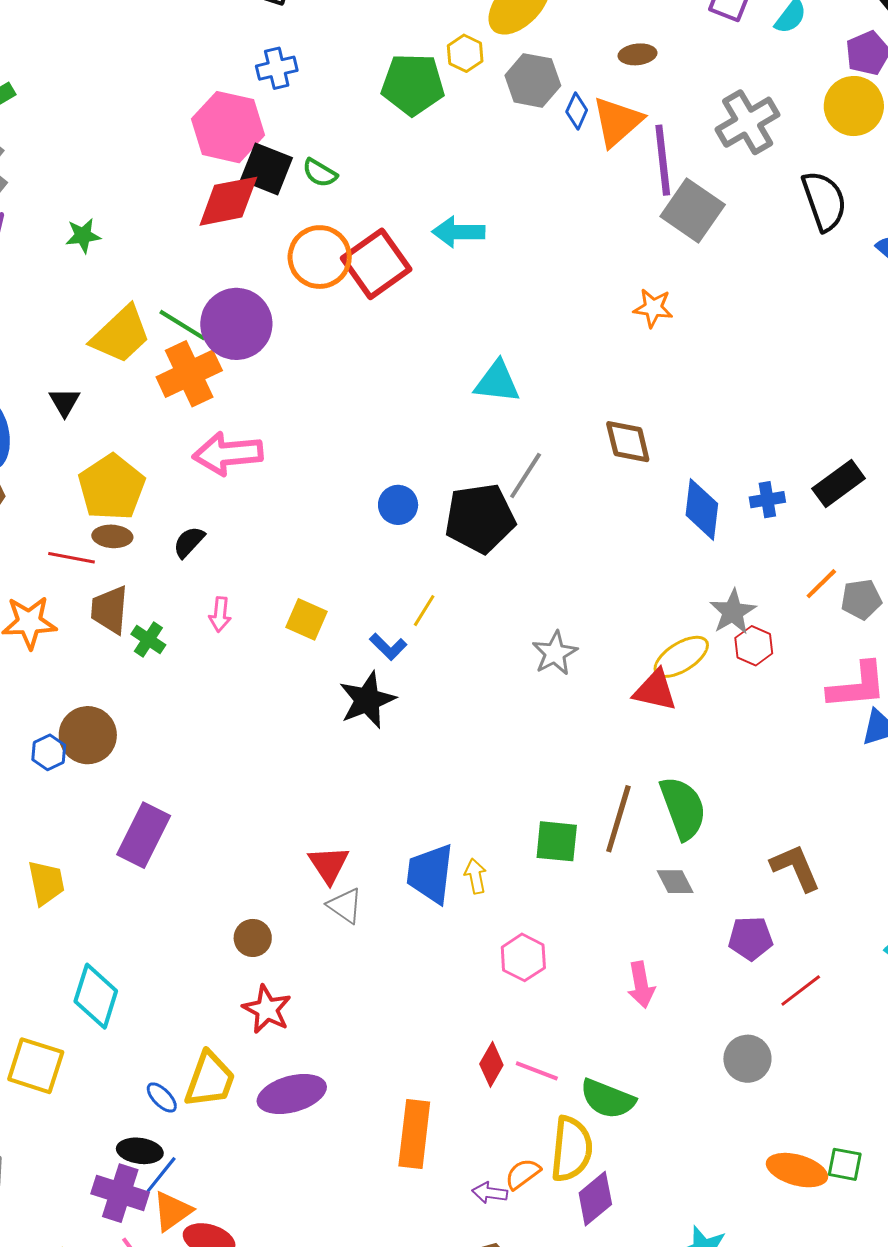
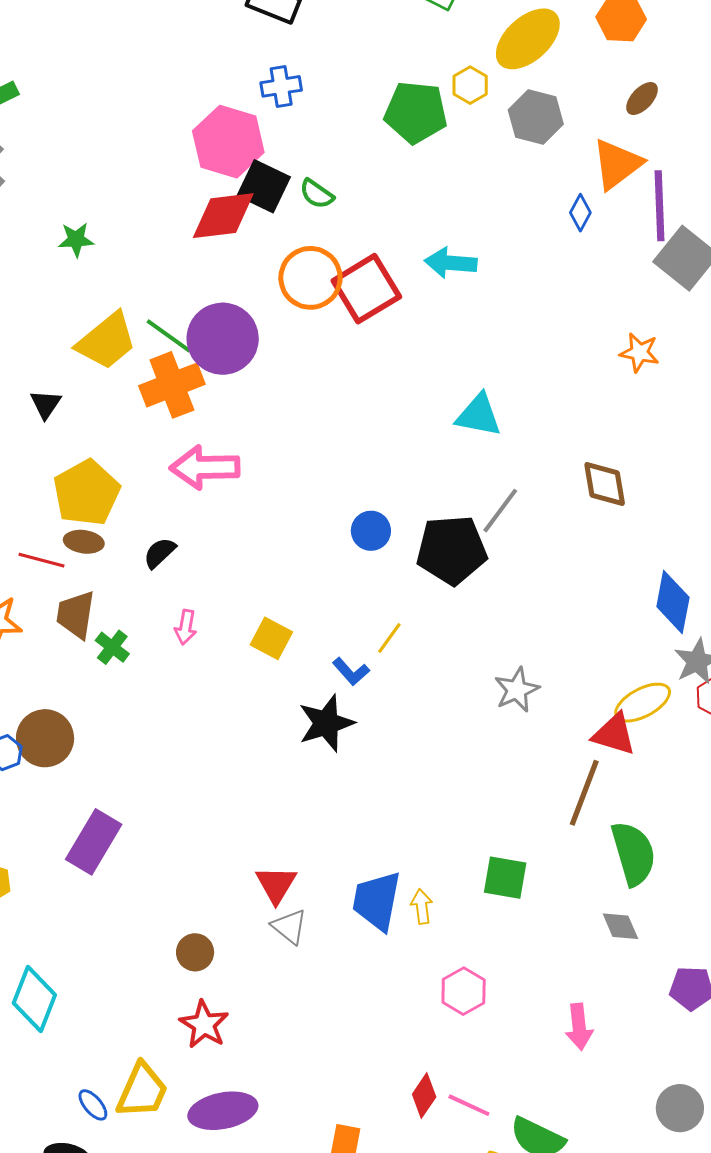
brown ellipse: (637, 54) -> (642, 98), turned -45
blue diamond: (577, 111) -> (580, 213), moved
blue diamond: (702, 509) -> (673, 602), moved
brown line: (618, 819) -> (584, 793), moved

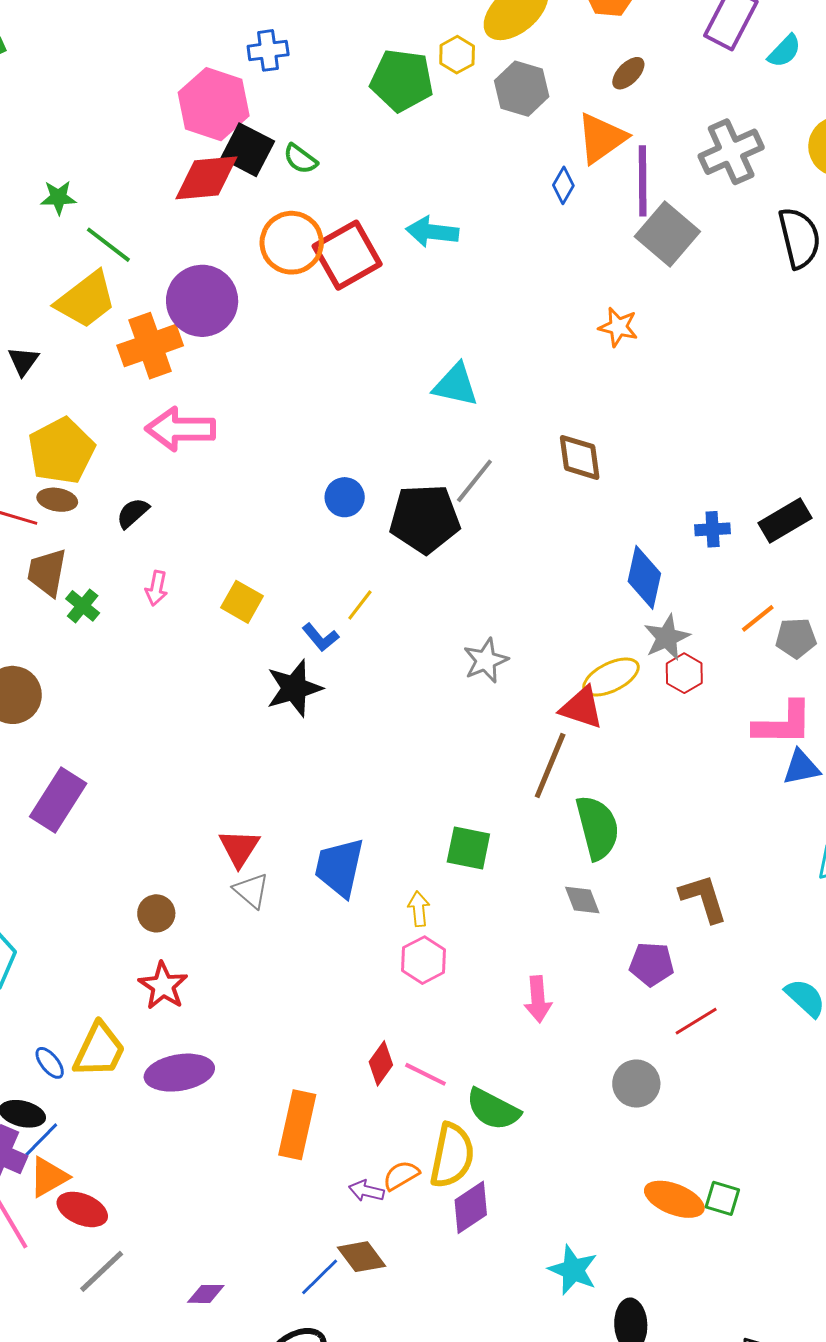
green line: (169, 336) -> (108, 245), moved
yellow arrow: (422, 906) -> (419, 909), moved

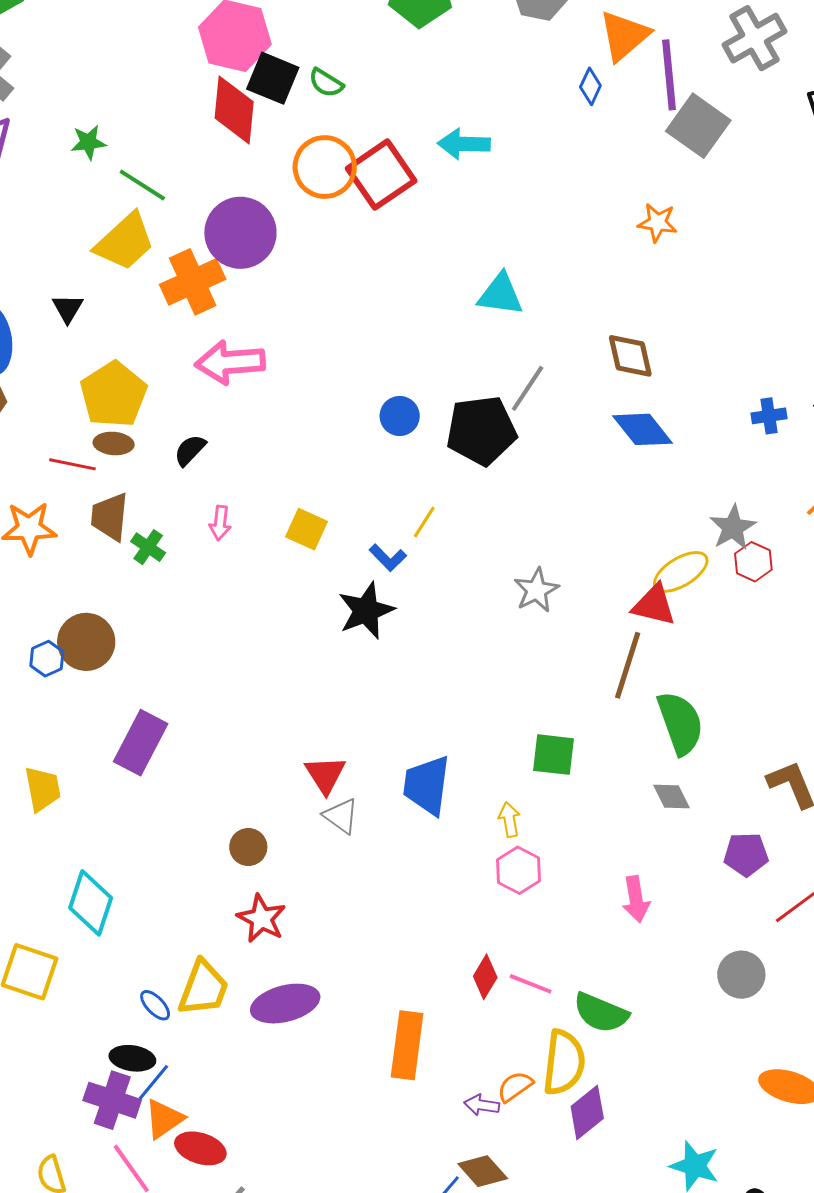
red diamond: (206, 178) -> (234, 110), turned -74
blue diamond: (644, 577) -> (642, 429), moved, turned -46
gray star: (486, 661) -> (536, 590), moved

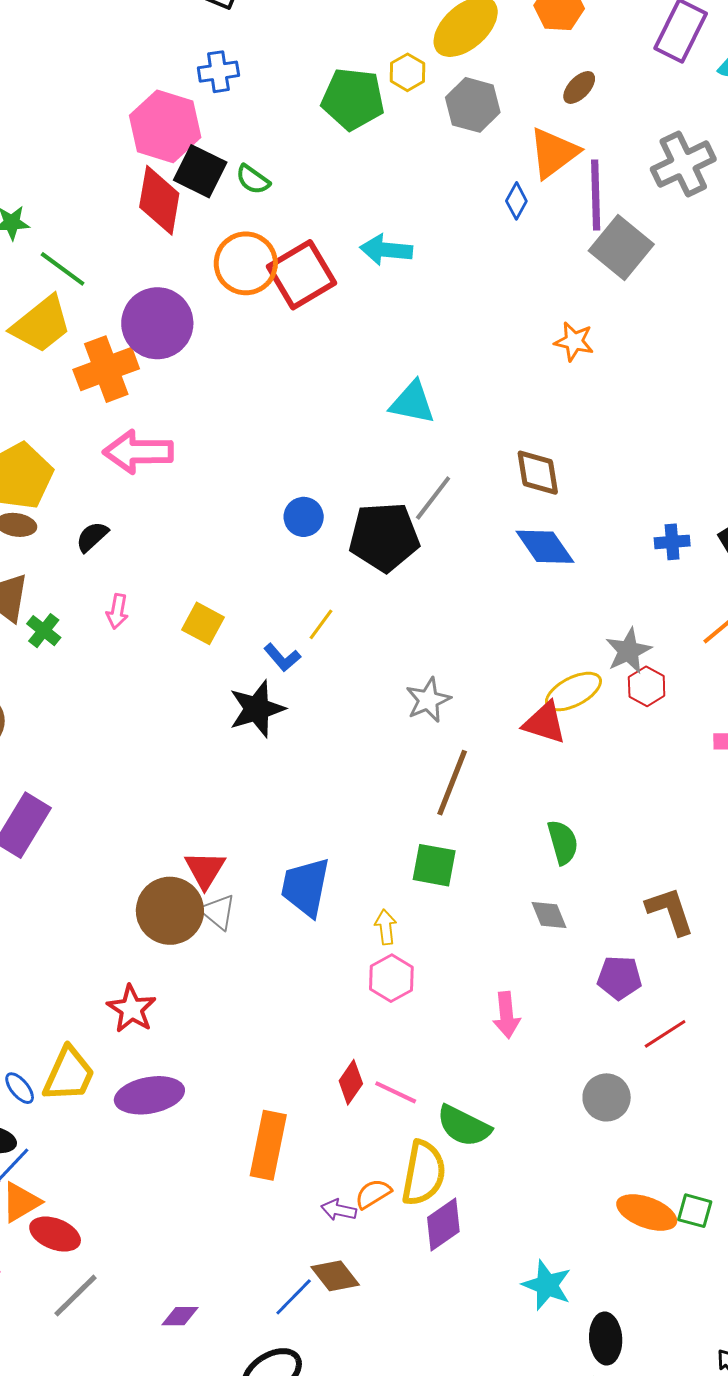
brown line: (628, 665) -> (452, 783), moved
green semicircle: (680, 723) -> (563, 842), size x0.7
brown circle: (248, 847) -> (170, 911), moved, size x1.8

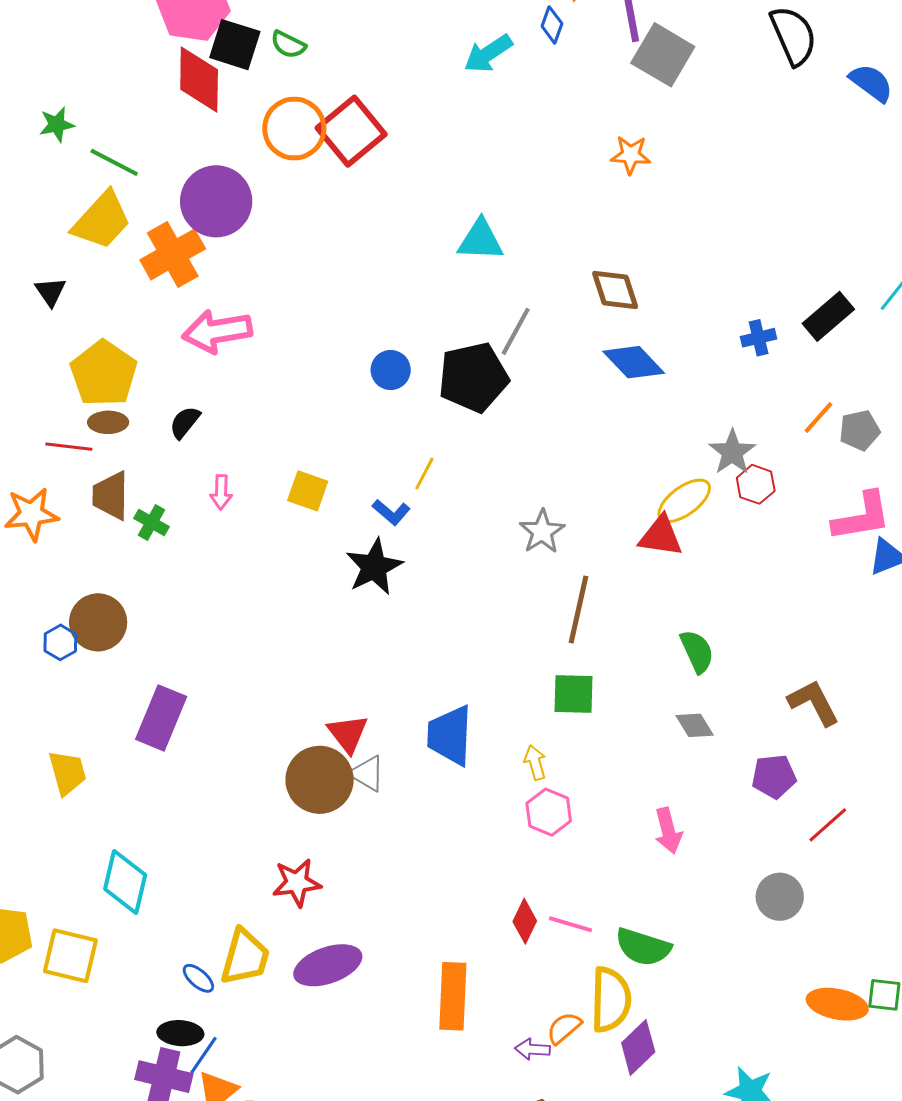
cyan arrow: (386, 250) -> (488, 54), moved, turned -30
red star: (132, 1009) -> (297, 883), turned -30

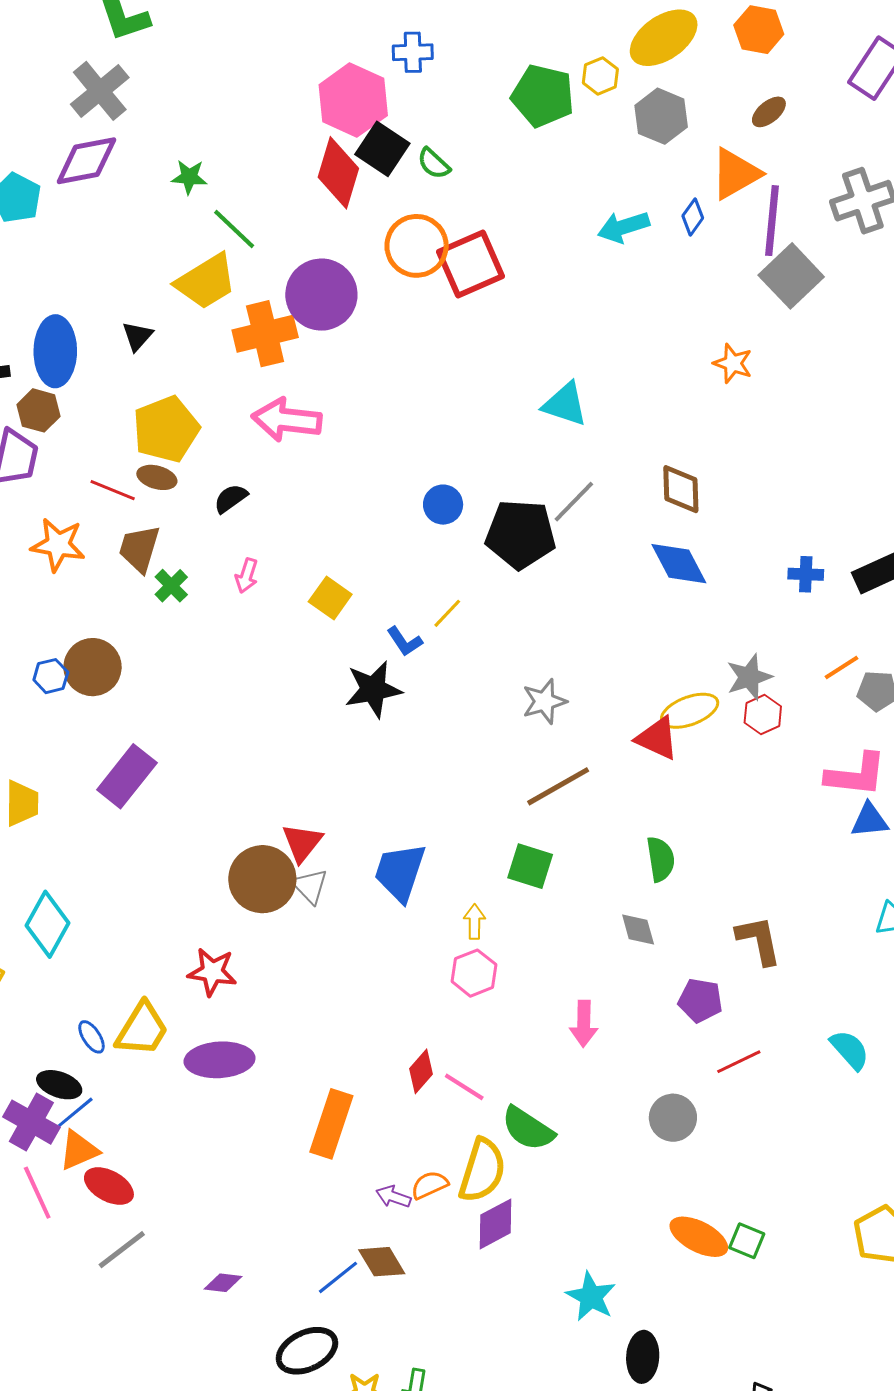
brown line: (579, 610) -> (558, 786), turned 32

